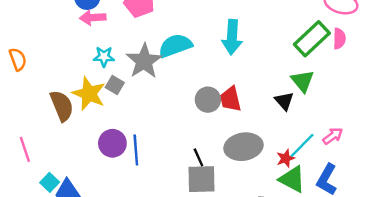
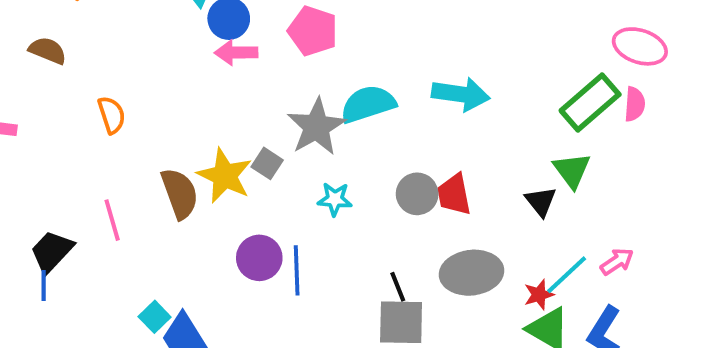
cyan arrow: (232, 37) -> (461, 94), turned -88
cyan star: (104, 57) -> (335, 199), moved
pink line: (25, 149) -> (112, 220), moved

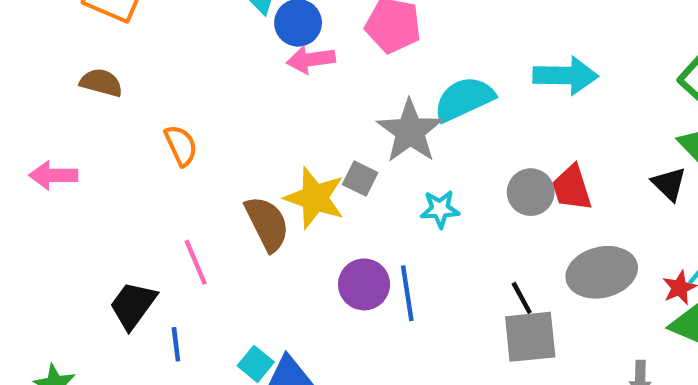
blue line: (44, 286) -> (176, 344), moved

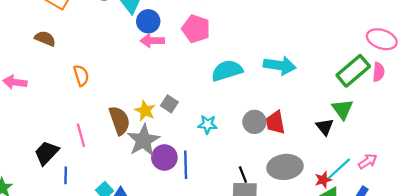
gray star: (410, 131) -> (143, 140), moved
yellow star: (315, 198) -> (145, 111), size x0.7

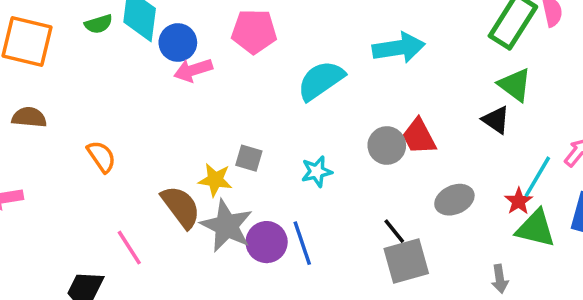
gray ellipse: (285, 167) -> (454, 200), size x0.7

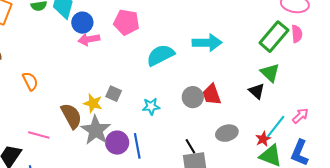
pink line: (129, 248) -> (39, 135), turned -50

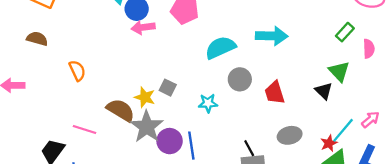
pink semicircle: (297, 34) -> (369, 49), moved
green rectangle: (274, 37) -> (345, 32), size x0.6
gray circle: (193, 97) -> (240, 79), moved
brown semicircle: (71, 116) -> (121, 110), turned -32

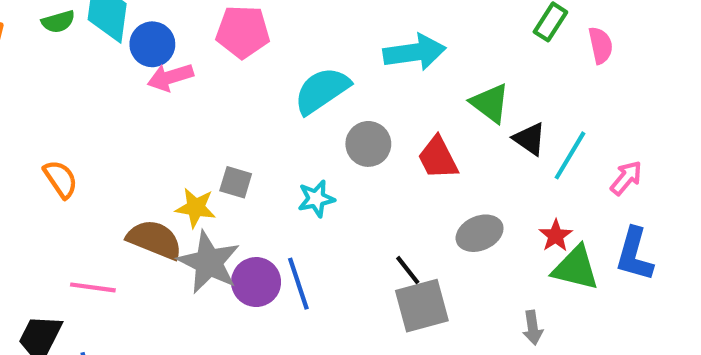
green triangle: (339, 71) -> (490, 103), moved
cyan line: (343, 130) -> (570, 155), moved

